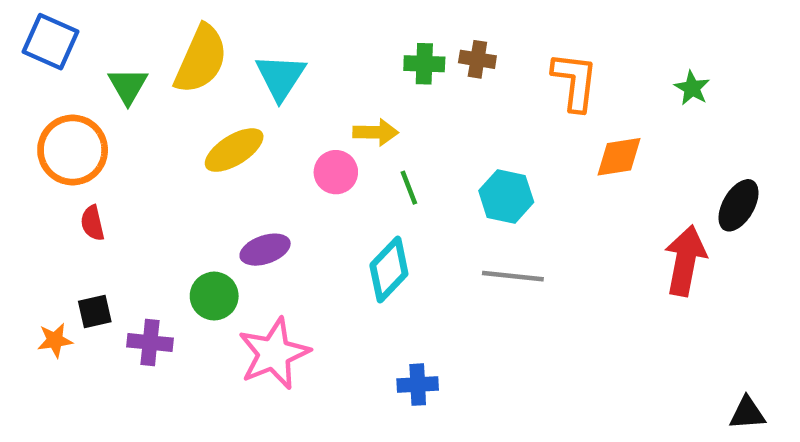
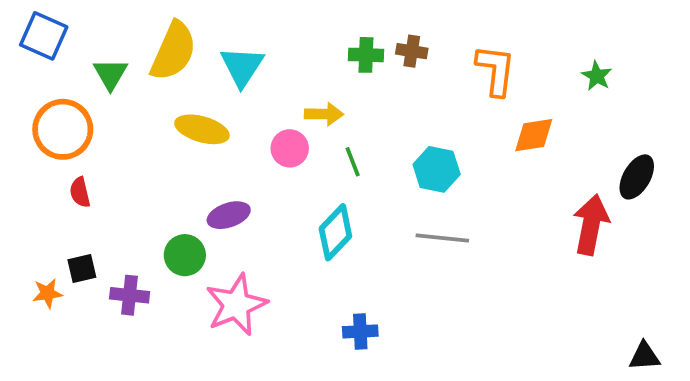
yellow ellipse: (234, 150) -> (202, 129), turned 48

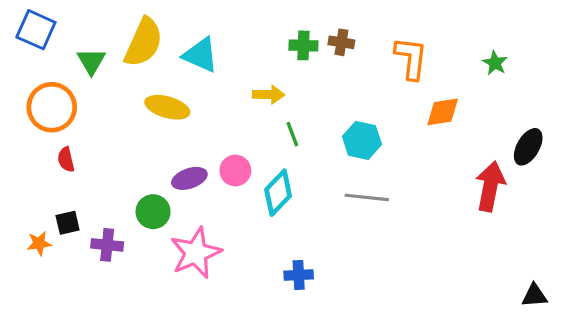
cyan triangle: (242, 66) -> (201, 55), turned -39
pink circle: (290, 148) -> (235, 171), moved

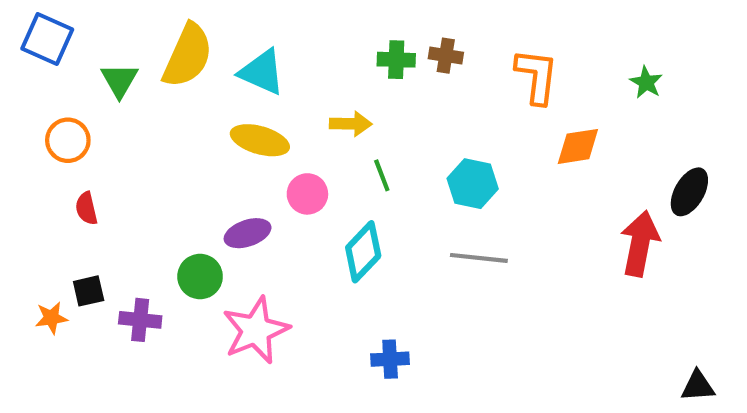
orange circle: (52, 107) -> (68, 140), size x0.7
yellow ellipse: (167, 107) -> (260, 140), moved
pink circle: (235, 171) -> (307, 194), moved

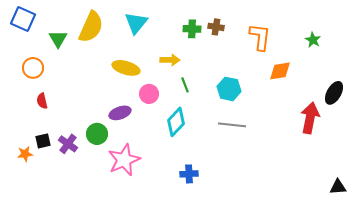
cyan triangle: (262, 72) -> (136, 23), moved, turned 45
purple cross: (140, 320) -> (68, 144), moved, turned 30

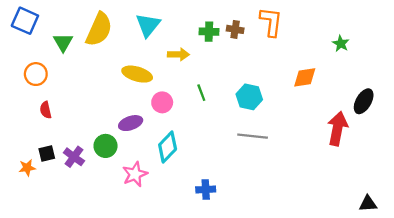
orange L-shape: (260, 37) -> (271, 22), moved
yellow arrow: (170, 60) -> (178, 54), moved
cyan diamond: (176, 122) -> (168, 147), moved
pink star: (124, 160) -> (135, 174), size x0.7

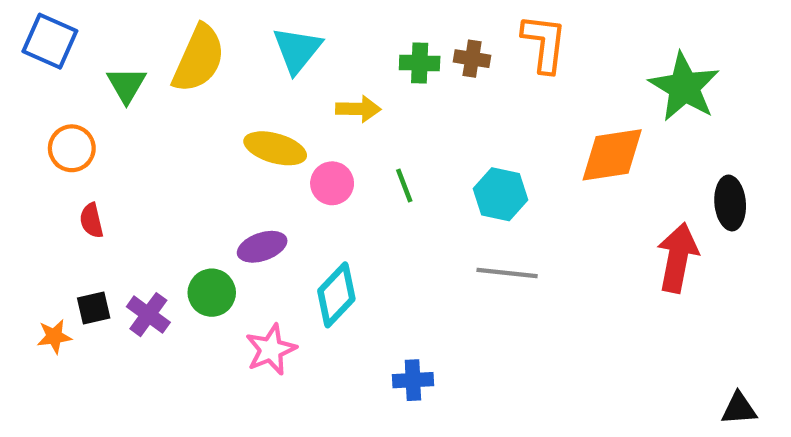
green star: (341, 44) -> (684, 87), size x2.0
orange diamond: (305, 77) -> (612, 155), size x1.4
black ellipse: (364, 101) -> (730, 203), turned -35
pink circle: (162, 102) -> (332, 183), moved

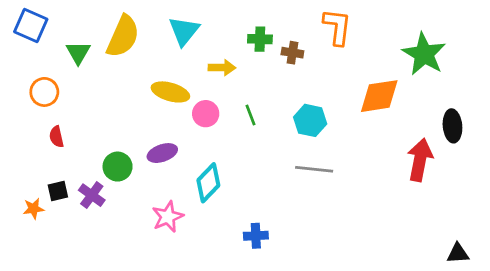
brown cross: (472, 59) -> (292, 53), moved
green circle: (212, 293) -> (118, 167), moved

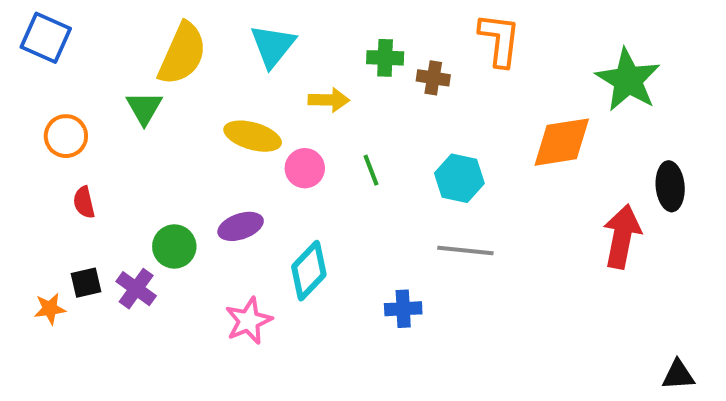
green triangle: (78, 53) -> (144, 108), moved
blue cross: (256, 236) -> (403, 309), moved

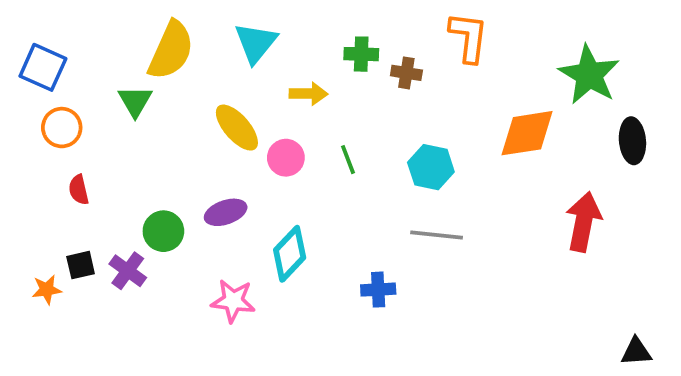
blue square: (46, 38) -> (43, 67), moved
yellow ellipse: (253, 136) -> (237, 128), turned 33
black ellipse: (670, 186) -> (632, 141), moved
pink star: (249, 321) -> (233, 301), turned 30

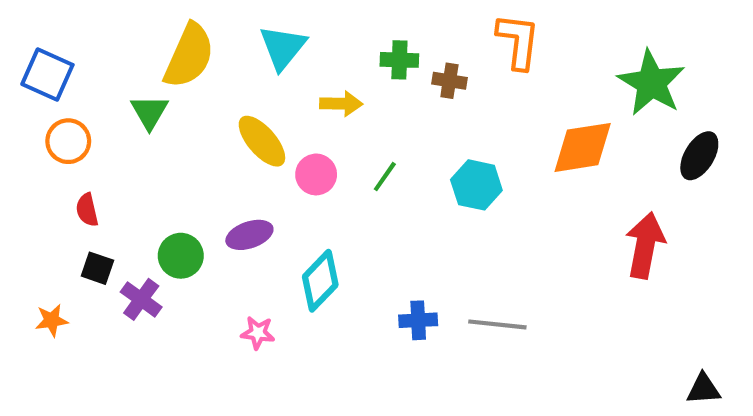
black ellipse: (632, 141) -> (699, 156), turned 36
green line: (348, 160) -> (385, 177), turned 56
gray line: (437, 235) -> (497, 324), moved
black square: (81, 265) -> (97, 268), moved, turned 32
pink star: (233, 301) -> (258, 333), size x0.7

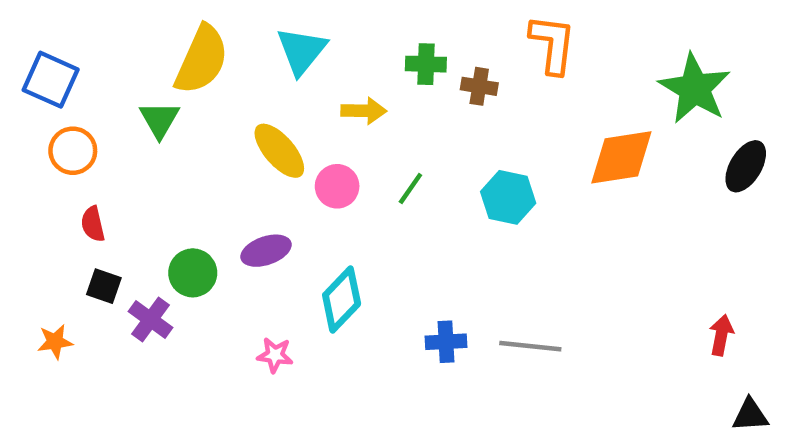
red arrow: (645, 245) -> (721, 335), moved, size x0.6

